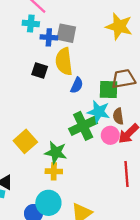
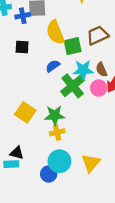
yellow semicircle: (64, 62) -> (55, 32), moved
blue semicircle: (77, 85) -> (53, 66), moved, turned -136
green square: (108, 89) -> (73, 46), moved

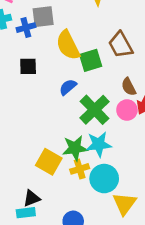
brown trapezoid: (98, 35) -> (121, 45), turned -90
cyan star: (83, 70) -> (99, 144), moved
yellow square: (25, 112) -> (49, 162), moved
black triangle: (17, 153) -> (32, 198), turned -32
cyan circle: (59, 161) -> (104, 179), moved

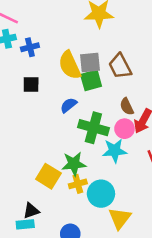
gray square: (43, 17) -> (90, 62), moved
green cross: (94, 110) -> (93, 128), turned -32
cyan star: (99, 144) -> (115, 151), moved

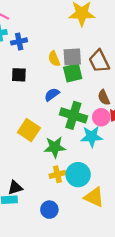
yellow semicircle: (70, 65) -> (54, 59), size x0.6
yellow square: (48, 176) -> (29, 130), moved
yellow cross: (78, 184) -> (57, 174), moved
yellow triangle: (120, 218) -> (94, 197), turned -45

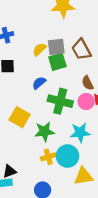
yellow semicircle: (54, 59) -> (39, 49), turned 72
cyan star: (92, 137) -> (80, 133), moved
yellow triangle: (94, 197) -> (84, 176), turned -30

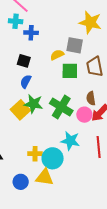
gray square: (56, 47) -> (75, 45), moved
blue semicircle: (39, 83) -> (26, 81), moved, turned -40
green star: (44, 132) -> (33, 104), moved
yellow triangle: (84, 176) -> (45, 177), moved

